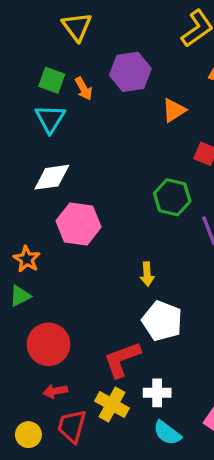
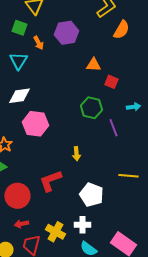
green square: (52, 80) -> (19, 28), moved
orange triangle: (174, 110) -> (93, 65), moved, turned 35
white pentagon: (162, 321) -> (91, 195), moved
red L-shape: (122, 359) -> (50, 181), moved

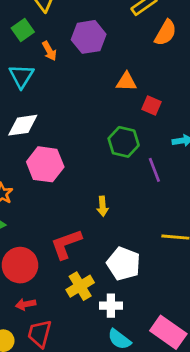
green square: (19, 28) -> (23, 30), turned 35
yellow cross: (55, 232) -> (80, 286), moved, turned 30

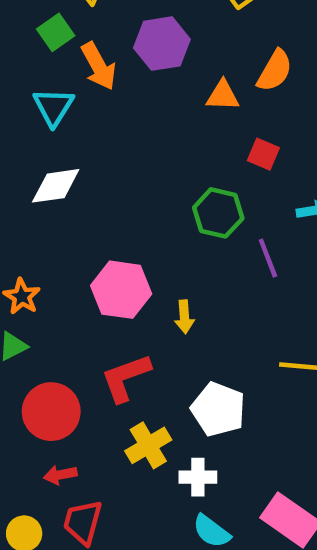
orange semicircle: (166, 33) -> (275, 71), moved
orange arrow: (49, 51) -> (99, 66), size x1.5
orange triangle: (126, 82) -> (223, 96), moved
pink hexagon: (45, 164) -> (121, 290), moved

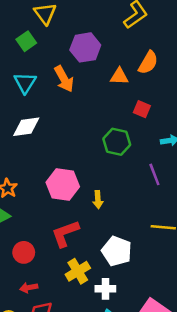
orange arrow: (99, 66) -> (64, 79), moved
purple line: (268, 258) -> (154, 174), moved
red circle: (51, 412) -> (24, 252), size x0.7

